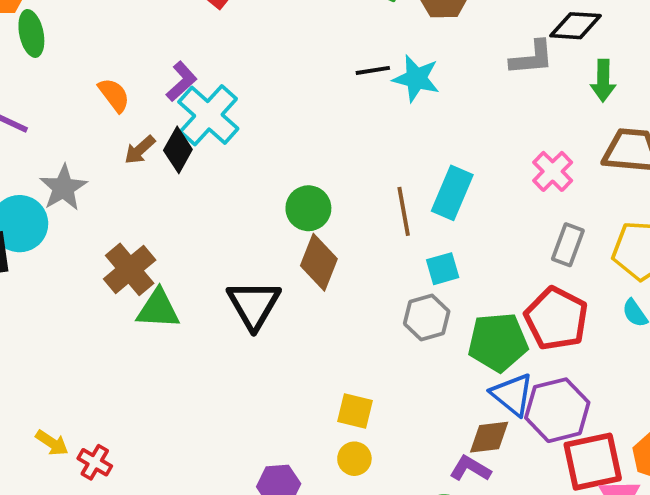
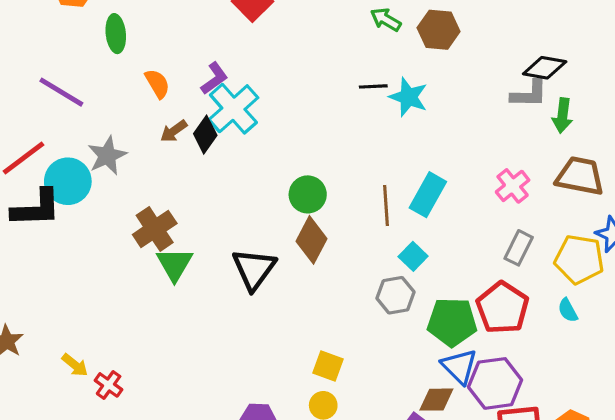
green ellipse: (31, 33) -> (116, 34), moved
gray L-shape: (532, 58) -> (529, 94), moved
cyan square: (443, 269) -> (413, 256), turned -36
green triangle: (158, 309) -> (175, 264), turned 51

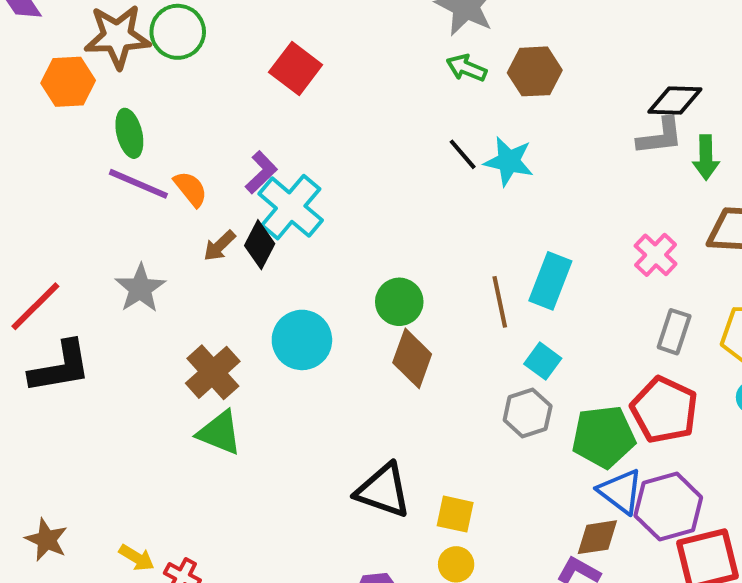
black line: (373, 86) -> (463, 154), turned 60
purple line: (61, 92) -> (138, 184), moved
cyan circle: (68, 181) -> (302, 340), moved
green triangle: (175, 264) -> (220, 433), moved, turned -30
black triangle: (254, 269) -> (383, 490), moved, turned -39

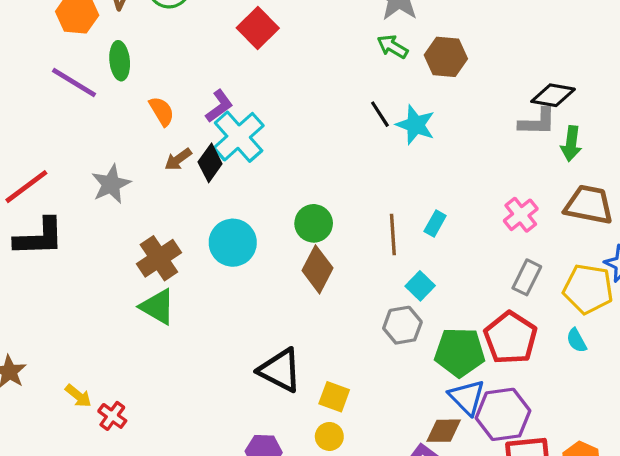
purple line: (138, 184) -> (74, 82), moved
cyan rectangle: (550, 281) -> (435, 224), size x0.6

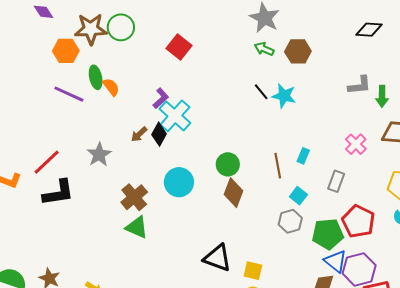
black diamond: (553, 95) -> (369, 30), moved
orange semicircle: (162, 111) -> (111, 87), moved
gray rectangle: (527, 277) -> (336, 181), moved

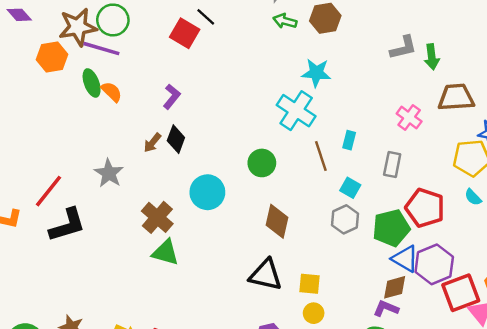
black line: (261, 92) -> (206, 17), moved
purple line: (69, 94) -> (101, 49), moved
cyan cross: (175, 116) -> (296, 111), moved
brown diamond: (233, 193) -> (277, 221), moved

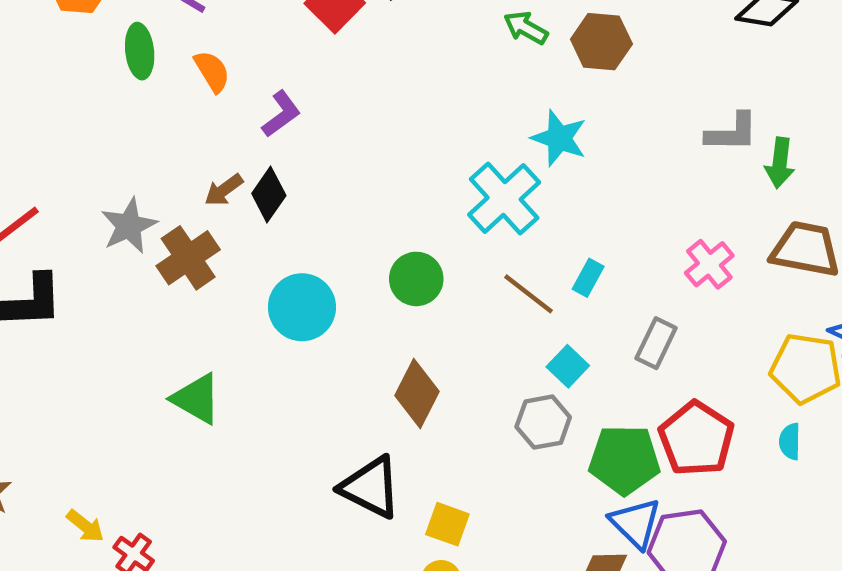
orange semicircle: (112, 92) -> (212, 71), moved
brown line: (321, 156) -> (528, 294), turned -48
cyan semicircle: (473, 197) -> (790, 441), turned 30
brown cross: (157, 217) -> (188, 258), moved

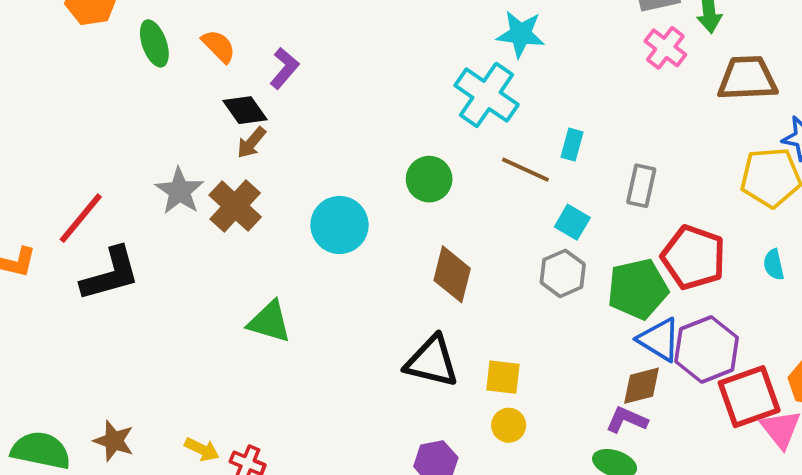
black diamond: (269, 195) -> (245, 110), moved, turned -57
pink cross: (709, 264) -> (665, 48), moved
cyan semicircle: (790, 441) -> (774, 265), moved

